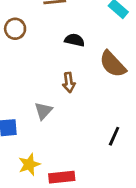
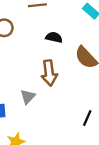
brown arrow: (69, 82) -> (49, 73), size x1.5

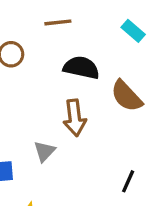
black semicircle: (54, 37) -> (81, 68), size x1.5

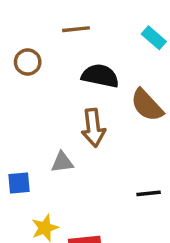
gray triangle: (44, 151) -> (62, 162), turned 40
black line: (128, 181) -> (149, 193), turned 60

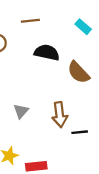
brown arrow: (93, 128) -> (60, 115), moved
gray triangle: (62, 162) -> (21, 111), turned -42

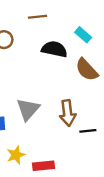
cyan rectangle: (83, 27) -> (83, 35), moved
gray triangle: (21, 111) -> (28, 109), size x1.5

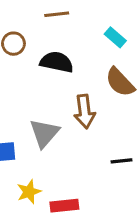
black semicircle: (54, 49) -> (57, 62), moved
brown arrow: (68, 113) -> (84, 111), moved

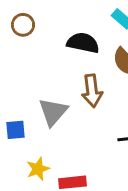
black semicircle: (57, 62) -> (83, 43), moved

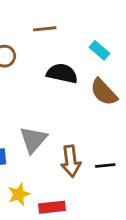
brown arrow: (92, 91) -> (71, 161), moved

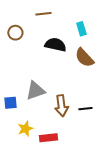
cyan rectangle: (99, 50) -> (81, 29), turned 32
gray triangle: (33, 140) -> (35, 91), turned 30

